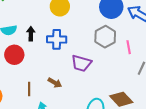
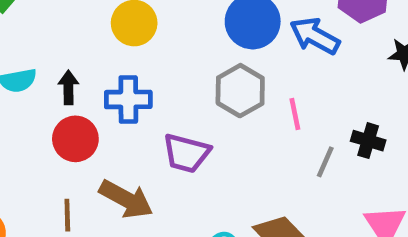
red circle: (14, 55) -> (75, 139), moved
brown arrow: (55, 83) -> (126, 199), size x1.6

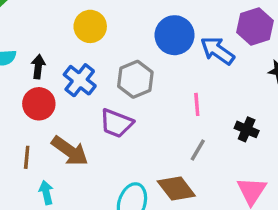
gray hexagon: (240, 91) -> (135, 79), moved
blue cross: (128, 99) -> (80, 80), turned 32
gray line: (325, 162) -> (198, 150), moved

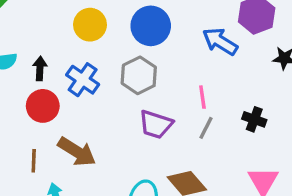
blue circle: (175, 35) -> (151, 26), moved
purple trapezoid: (116, 123) -> (156, 124), moved
gray line: (198, 150) -> (206, 128), moved

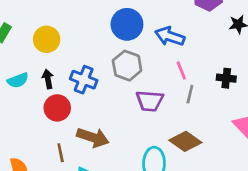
yellow circle: (90, 25) -> (47, 39), moved
blue arrow: (220, 41) -> (170, 36), moved

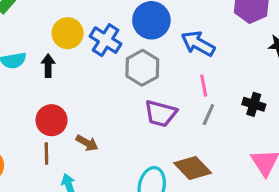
yellow circle: (47, 39) -> (68, 33), moved
blue cross: (84, 80) -> (106, 40), moved
red circle: (57, 108) -> (52, 120), moved
brown arrow: (93, 137) -> (87, 143), size x0.6

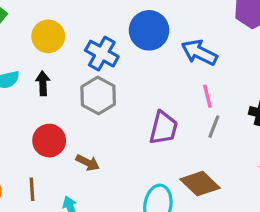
yellow circle: (68, 33) -> (48, 36), moved
gray hexagon: (142, 68) -> (98, 96), moved
purple trapezoid: (161, 113) -> (163, 128), turned -88
brown line: (46, 153) -> (32, 189), moved

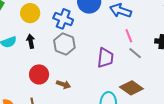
gray line: (214, 127) -> (135, 53), turned -64

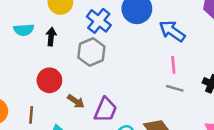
gray line: (135, 53) -> (175, 88), turned -40
purple trapezoid: (105, 58) -> (106, 110), moved

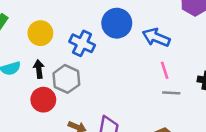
gray hexagon: (91, 52) -> (66, 79), moved
red circle: (49, 80) -> (43, 100), moved

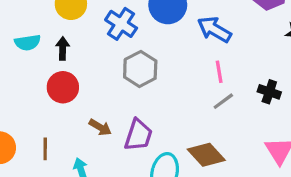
gray hexagon: (66, 79) -> (140, 69), moved
gray line: (171, 93) -> (223, 101), turned -48

